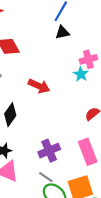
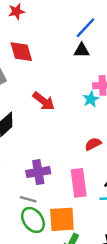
gray line: (46, 177) -> (28, 199), turned -32

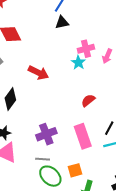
orange square: (62, 219) -> (75, 170), size x0.6

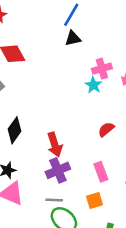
red arrow: (38, 73) -> (55, 145), moved, turned 48
pink rectangle: (83, 136) -> (101, 172), size x0.7
orange square: (75, 170) -> (95, 201), moved

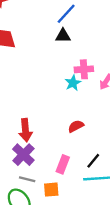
purple cross: (58, 170) -> (23, 155), turned -35
pink rectangle: (101, 172) -> (63, 164), turned 30
gray line: (54, 200) -> (27, 179), moved

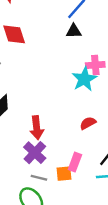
cyan star: (73, 83) -> (84, 79), size x1.5
orange square: (51, 190) -> (64, 174), moved

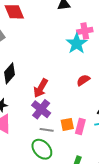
red arrow: (37, 128) -> (41, 88), turned 42
pink rectangle: (75, 162) -> (80, 126), moved

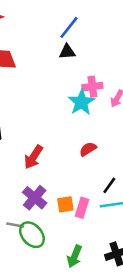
purple cross: (41, 109) -> (35, 198), moved
gray line: (47, 130) -> (15, 225), moved

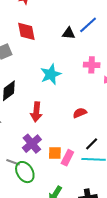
blue line: (69, 27) -> (88, 25), moved
black triangle: (67, 52) -> (69, 33), moved
cyan star: (81, 102) -> (51, 74), moved
red arrow: (33, 157) -> (36, 112), turned -36

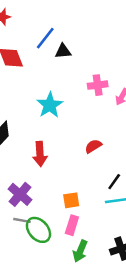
blue line: (88, 25) -> (45, 38), moved
purple cross: (32, 144) -> (20, 194), moved
pink rectangle: (67, 158) -> (72, 225), moved

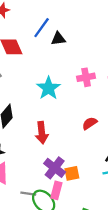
pink cross: (98, 85) -> (86, 77), moved
purple cross: (20, 194) -> (55, 168), moved
pink rectangle: (72, 225) -> (56, 190), moved

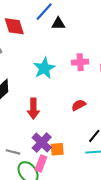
gray line: (28, 194) -> (13, 152), moved

